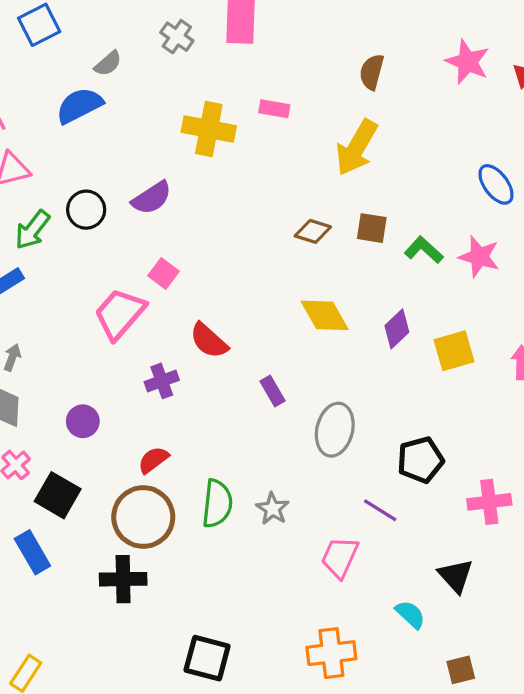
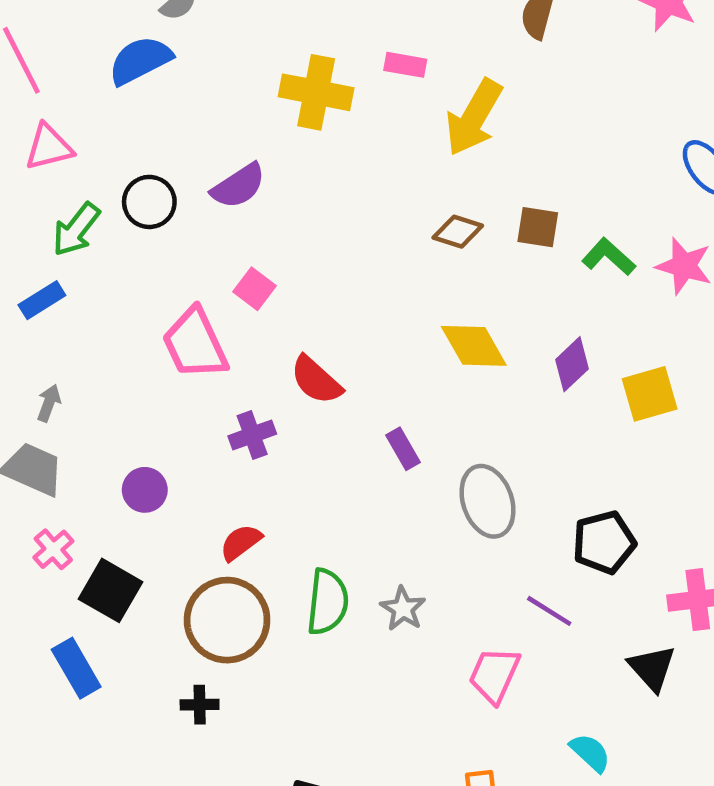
yellow arrow: (357, 147) -> (474, 117), moved
pink trapezoid: (120, 314) -> (195, 344), turned -66
gray ellipse: (335, 430) -> (487, 501), turned -33
black triangle: (456, 576) -> (652, 668), moved
black cross: (123, 579) -> (200, 705), size x0.6

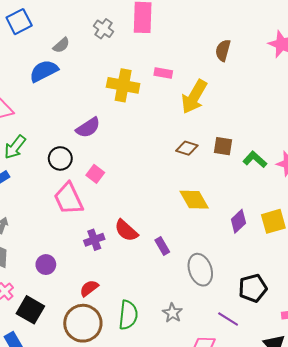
black circle: (149, 202) -> (60, 158), moved
purple diamond: (572, 364) -> (238, 221), moved
red semicircle: (316, 380) -> (126, 231), moved
gray star: (403, 609) -> (172, 313), moved

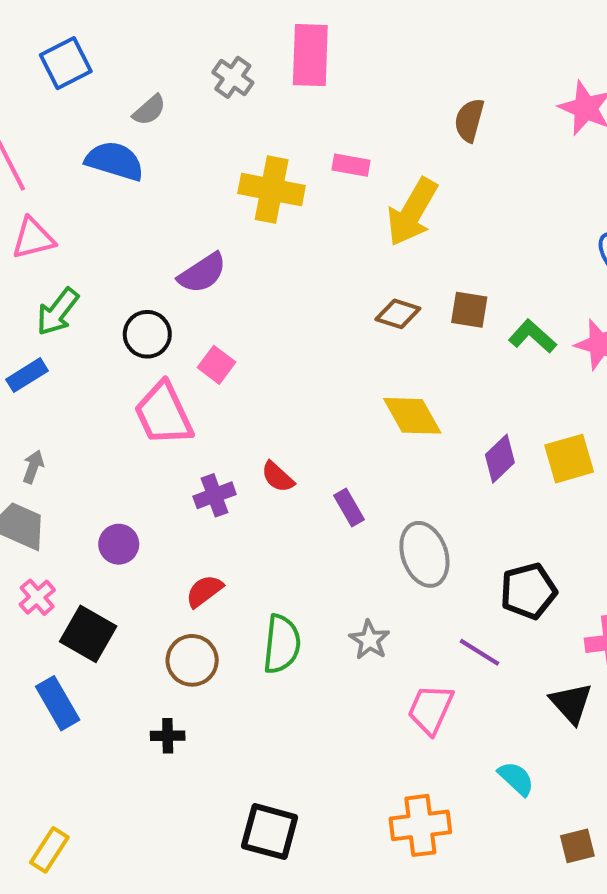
blue semicircle: (44, 71) -> (115, 161), turned 44
red semicircle: (126, 231) -> (278, 477), size x0.7
brown circle: (83, 323) -> (192, 660), size x0.7

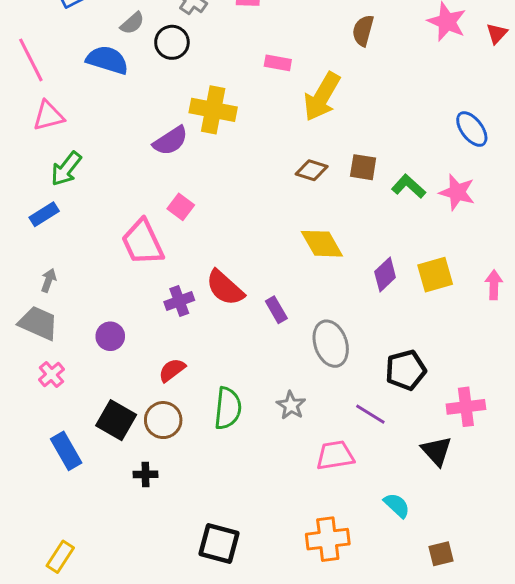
yellow cross: (272, 190) -> (213, 110), moved
black circle: (147, 334) -> (172, 42), moved
red semicircle: (278, 477) -> (225, 288), size x1.6
black square: (88, 634) -> (116, 420), moved
pink trapezoid: (431, 709) -> (335, 455), turned 57

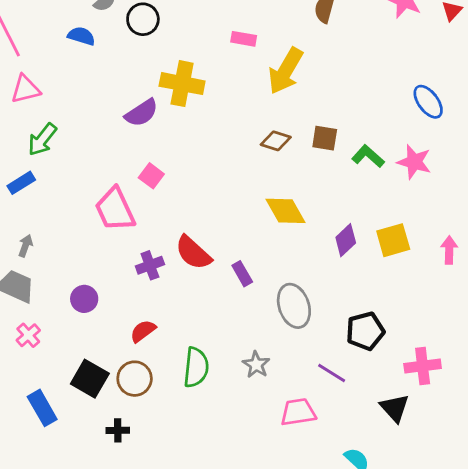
blue semicircle: (107, 60) -> (81, 36), size x0.7

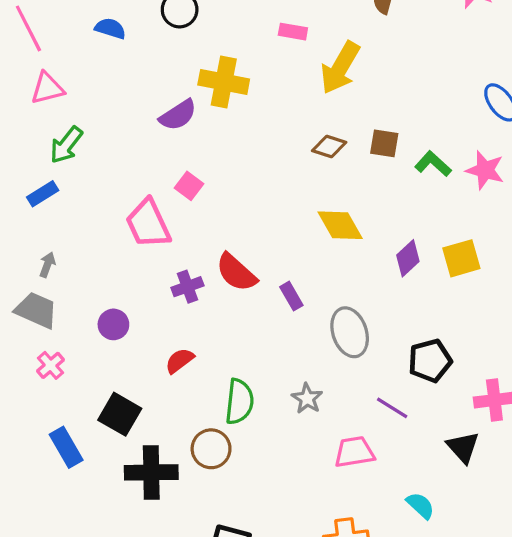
brown circle: (135, 379) -> (211, 449), moved
black cross: (118, 430) -> (151, 472), size x2.0

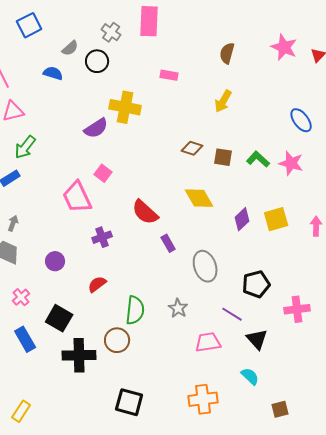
yellow arrow: (340, 68) -> (223, 101), moved, size x0.7
brown square: (384, 143) -> (223, 157), moved
red semicircle: (236, 272) -> (145, 212), moved
pink cross: (50, 365) -> (21, 297), moved
black triangle: (463, 447) -> (257, 339), moved

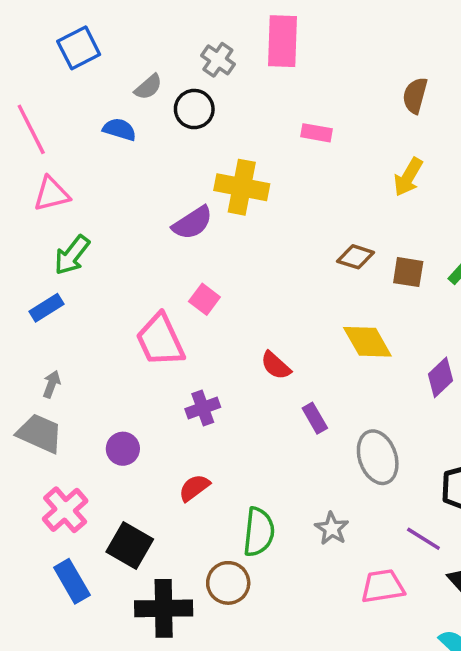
red semicircle: (145, 212) -> (276, 365), size x0.7
pink cross: (21, 297) -> (65, 510), size x1.5

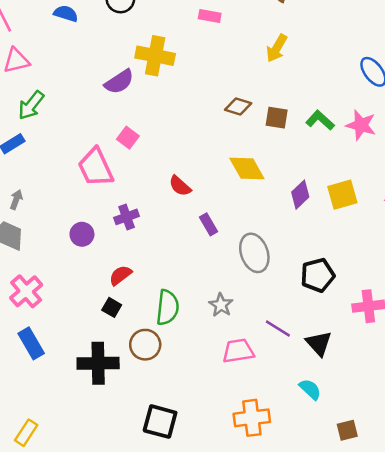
purple circle: (123, 449) -> (82, 234), moved
purple line: (423, 539) -> (278, 329), moved
black square: (130, 546) -> (112, 307), moved, size x0.6
pink trapezoid: (383, 586) -> (238, 351), moved

